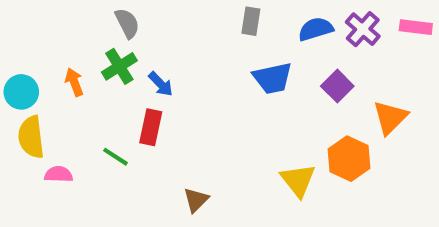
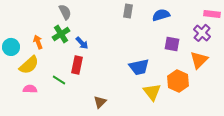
purple cross: (363, 29) -> (202, 33), moved
blue trapezoid: (272, 78) -> (139, 67), moved
purple square: (337, 86) -> (172, 44), turned -35
yellow semicircle: (31, 137) -> (29, 65), moved, turned -125

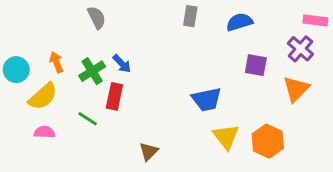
green cross: (61, 34) -> (92, 71), moved
orange hexagon: (178, 81) -> (268, 141), moved

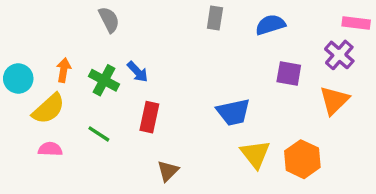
orange arrow: (56, 62) -> (64, 70), turned 30
green cross: (92, 71) -> (104, 80), turned -30
red rectangle: (114, 96) -> (149, 117), moved

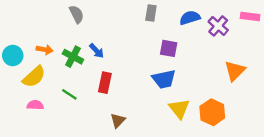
purple cross: (339, 55) -> (218, 26), moved
orange arrow: (64, 70) -> (45, 50), turned 91
purple square: (289, 73) -> (169, 48), moved

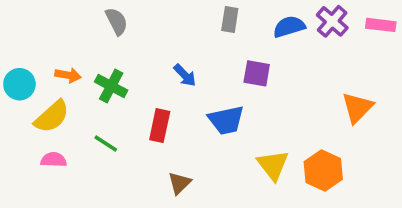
purple cross: (218, 26) -> (332, 21), moved
blue arrow: (97, 51) -> (185, 75), moved
blue trapezoid: (164, 79) -> (226, 120), moved

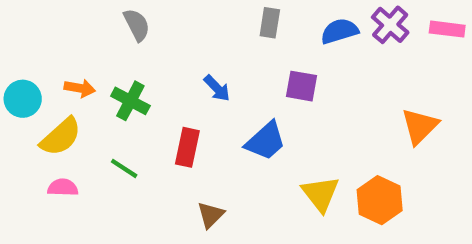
blue trapezoid: (226, 120) -> (266, 141), turned -30

